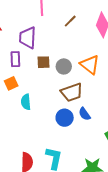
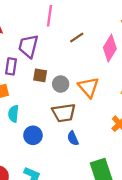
blue circle: (65, 118) -> (33, 135), moved

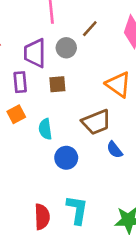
gray circle: (61, 84) -> (66, 48), moved
cyan semicircle: (13, 114) -> (45, 129), moved

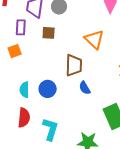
brown trapezoid: (96, 122) -> (74, 65), turned -75
cyan semicircle: (45, 129) -> (24, 90), moved
red semicircle: (42, 217) -> (24, 118), moved

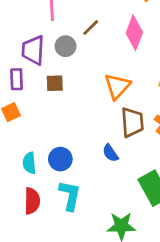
orange triangle: (94, 39) -> (117, 86), turned 35
brown trapezoid: (74, 65) -> (132, 122), moved
cyan L-shape: (50, 129) -> (70, 195), moved

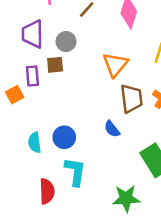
gray circle: (66, 46) -> (66, 42), moved
purple rectangle: (17, 79) -> (32, 76), moved
red semicircle: (32, 201) -> (47, 191), moved

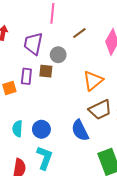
brown trapezoid: (131, 98) -> (100, 110), turned 60
blue semicircle: (112, 129) -> (80, 130), size x1.5

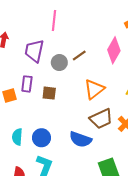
brown line: (79, 33) -> (79, 55), moved
brown square: (46, 71) -> (49, 93), moved
blue semicircle: (80, 130) -> (81, 139), turned -45

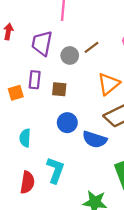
blue circle: (41, 138) -> (67, 123), moved

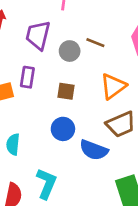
brown line: (91, 47) -> (95, 43), turned 56
brown square: (59, 89) -> (66, 91), moved

